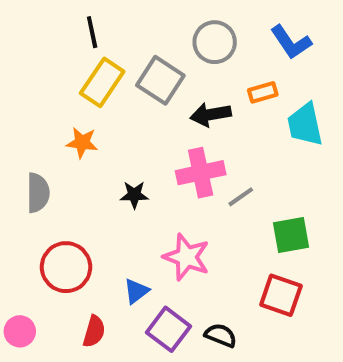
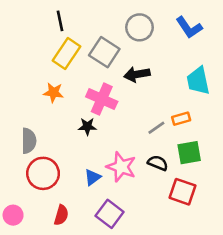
orange rectangle: (263, 92) -> (181, 119), moved
pink cross: (201, 173) -> (102, 99), moved, turned 36
gray semicircle: (38, 193) -> (29, 141), moved
blue triangle: (136, 291) -> (93, 177), moved
black semicircle: (221, 335) -> (158, 163), moved

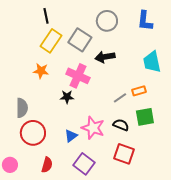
blue L-shape: (189, 27) -> (145, 21), turned 40
red square: (183, 192) -> (124, 154), moved

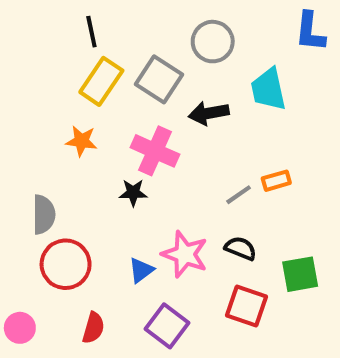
blue L-shape: (145, 21) -> (310, 32), moved
cyan trapezoid: (152, 62) -> (268, 89), moved
green square: (145, 117) -> (300, 274), moved

